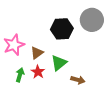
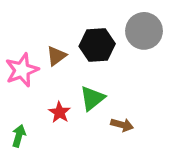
brown triangle: (37, 53) -> (56, 56), moved
green arrow: (20, 75) -> (19, 136), moved

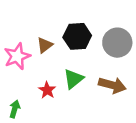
gray circle: (144, 31) -> (117, 43), moved
brown arrow: (122, 125) -> (112, 85), moved, size x1.5

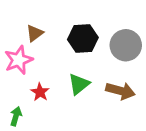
brown triangle: (45, 45) -> (35, 33), moved
red star: (47, 90) -> (40, 92), moved

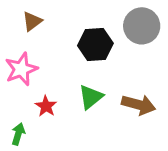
brown triangle: (35, 33) -> (32, 21), moved
gray circle: (126, 45) -> (142, 26), moved

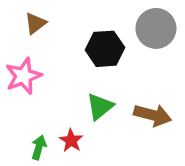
red star: (46, 106) -> (71, 141), moved
green arrow: (18, 134) -> (39, 147), moved

